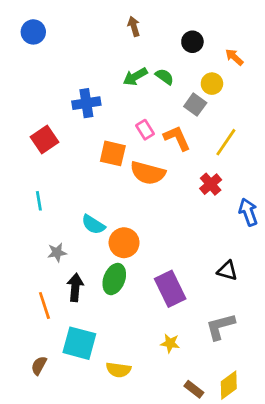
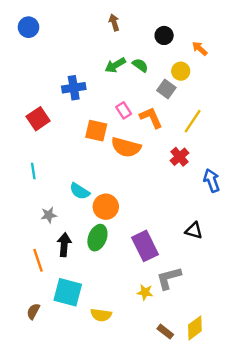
gray L-shape: (220, 326) -> (169, 278), moved

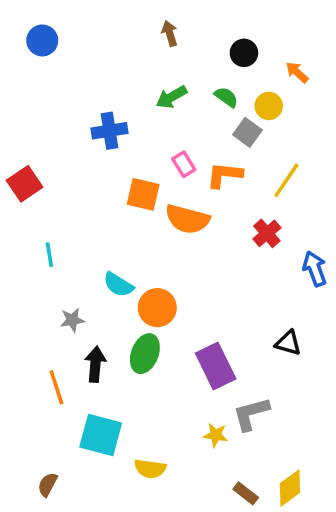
green semicircle: (140, 65) -> (226, 97), moved
orange L-shape: (151, 118) -> (224, 175), turned -60
red square: (38, 119) -> (25, 184), moved
brown semicircle: (33, 311) -> (48, 485), moved

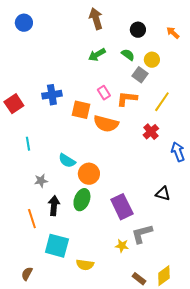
brown arrow: (170, 33) -> (96, 19), size x1.5
orange arrow: (297, 72) -> (173, 33), moved
blue cross: (109, 131) -> (52, 95), moved

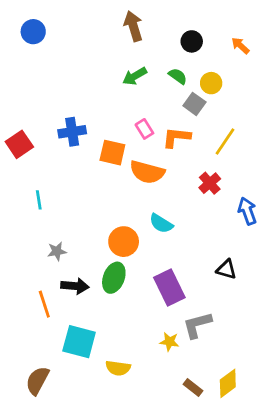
cyan semicircle: (67, 161) -> (161, 223), moved
black arrow: (54, 206) -> (75, 286), turned 90
brown semicircle: (27, 274) -> (37, 381), size x1.5

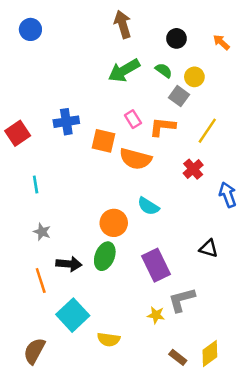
green arrow: (135, 76) -> (124, 70), size x1.4
gray star: (57, 251) -> (42, 232), moved, turned 30
cyan square: (79, 342) -> (73, 315), turned 32

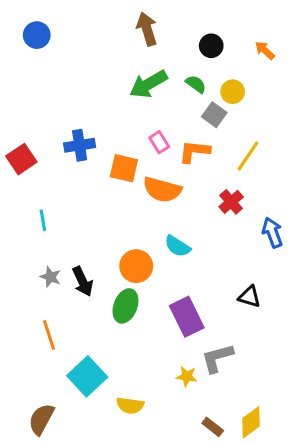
black arrow: (69, 264) -> (83, 281), moved, turned 60

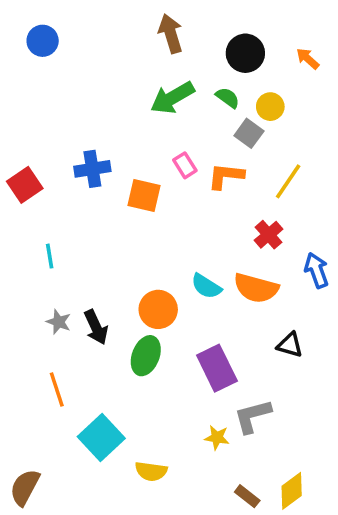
black circle: (211, 46) -> (245, 53), size x1.4
orange semicircle: (162, 190) -> (256, 288), moved
brown semicircle: (41, 419) -> (25, 487), moved

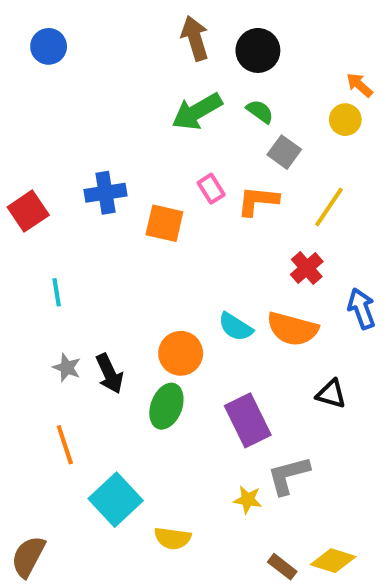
black circle: (245, 53) -> (258, 50), moved
orange arrow: (308, 59) -> (360, 85), moved
yellow circle: (270, 107) -> (345, 120), moved
yellow diamond: (292, 491) -> (333, 561), turned 54

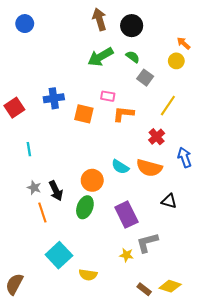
pink rectangle: (211, 189) -> (108, 96), turned -48
orange L-shape: (258, 201) -> (123, 114), moved
orange line: (65, 445) -> (42, 212), moved

